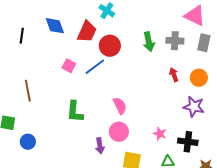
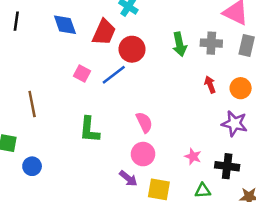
black line: (22, 36) -> (16, 21), moved
purple arrow: (100, 146) -> (128, 178), moved, turned -42

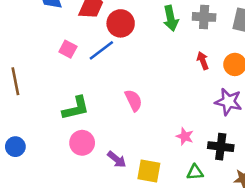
green L-shape: (89, 130) -> (76, 108), turned -108
pink circle: (143, 154) -> (82, 143), moved

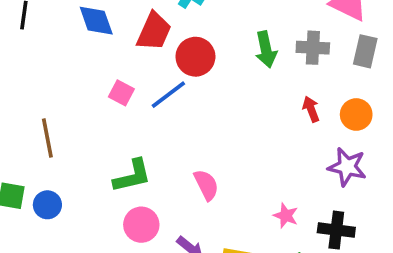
pink semicircle: (133, 100) -> (206, 185), moved
blue circle: (15, 147) -> (47, 205), moved

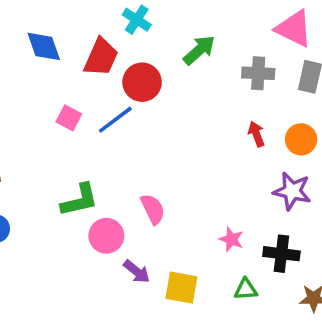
green arrow: (266, 49) -> (199, 50), moved, turned -120
pink circle: (141, 225) -> (106, 236), moved

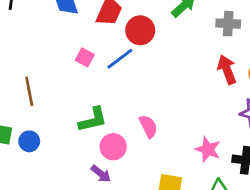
red arrow: (256, 134) -> (227, 70), size x1.5
pink star: (231, 239) -> (208, 149), size x1.4
purple arrow: (137, 272) -> (101, 174), moved

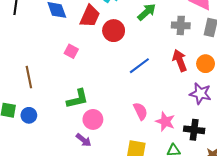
blue line: (120, 59) -> (139, 66), moved
pink semicircle: (148, 126) -> (140, 111), moved

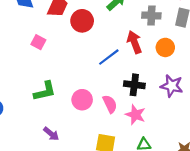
red arrow: (180, 61) -> (134, 42), moved
orange circle: (206, 64) -> (165, 47), moved
pink circle: (93, 119) -> (82, 100), moved
black cross: (194, 130) -> (134, 85), moved

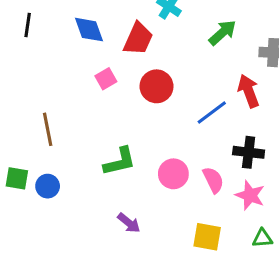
red circle: (82, 21) -> (157, 86), moved
pink square: (38, 42) -> (106, 79), moved, turned 32

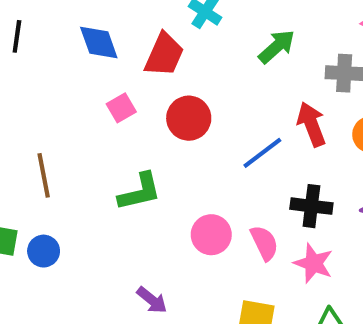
green L-shape: (120, 162) -> (140, 192), moved

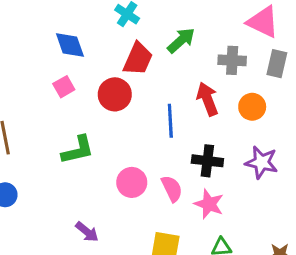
blue diamond: (99, 42) -> (70, 45), moved
red trapezoid: (164, 55) -> (138, 59), moved
blue line: (262, 153) -> (170, 121), turned -56

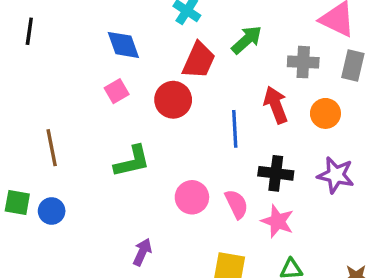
purple arrow: (87, 232) -> (142, 252), turned -105

